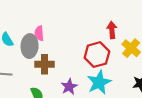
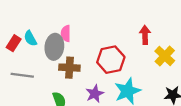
red hexagon: (97, 55) -> (111, 60), moved

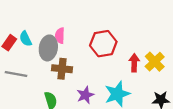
red arrow: (145, 35) -> (134, 63), moved
red hexagon: (111, 60) -> (103, 44), moved

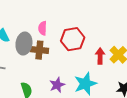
pink semicircle: (60, 36) -> (43, 28), moved
brown cross: (62, 69) -> (39, 50), moved

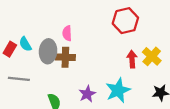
red hexagon: (73, 39) -> (125, 21), moved

